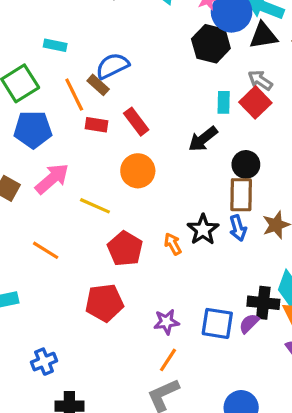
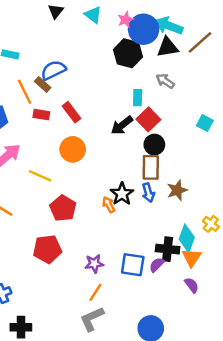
red square: (255, 102) -> (148, 119), moved
orange arrow: (173, 244) -> (109, 205), moved

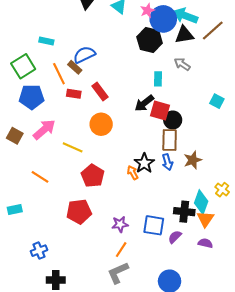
red square: (148, 119) -> (160, 111), moved, turned -30
purple semicircle: (157, 265) -> (175, 237), moved
purple semicircle: (192, 285) -> (205, 243), turned -40

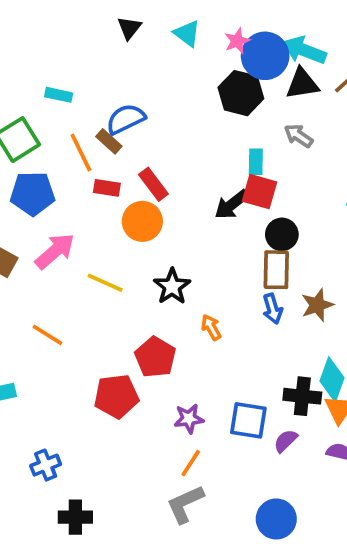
red square: (160, 111) -> (260, 192), moved
orange circle: (101, 124) -> (142, 221), moved
black star: (144, 163) -> (172, 286), moved
red pentagon: (93, 176) -> (155, 357), moved

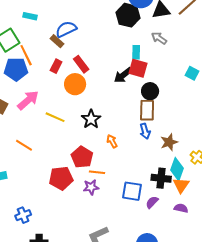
orange line: (81, 153) -> (26, 55), moved
red rectangle: (107, 188) -> (56, 66), turned -72
brown star: (317, 305) -> (169, 142), moved
purple star: (189, 419) -> (91, 187), moved
orange line: (191, 463) -> (97, 172), moved, turned 63

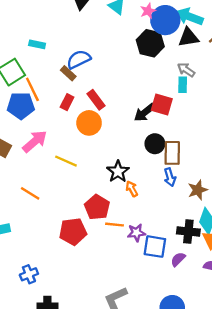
cyan rectangle: (136, 52) -> (183, 85), moved
black circle: (150, 91) -> (155, 144), moved
black star: (91, 119) -> (118, 171), moved
purple star: (91, 187) -> (136, 233), moved

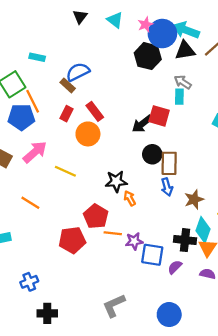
black star: (118, 171) -> (116, 181), turned 30

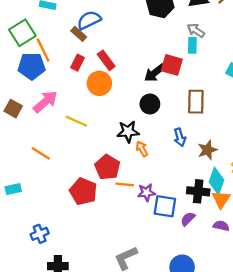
black circle: (152, 154) -> (150, 104), moved
brown rectangle: (169, 163) -> (196, 102), moved
red pentagon: (72, 240) -> (83, 191), turned 30

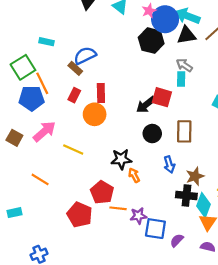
red rectangle: (106, 60) -> (101, 93), turned 36
black circle: (150, 104) -> (152, 134), moved
black cross: (198, 191) -> (186, 195), moved

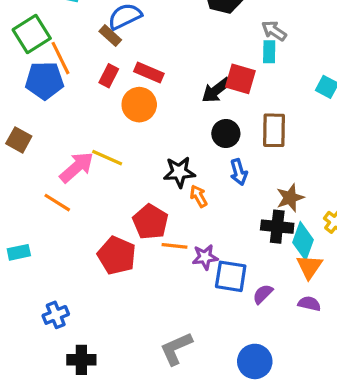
red rectangle: (101, 93) -> (149, 73), turned -66
pink arrow: (44, 131) -> (77, 167), moved
blue arrow: (169, 165) -> (239, 172), moved

